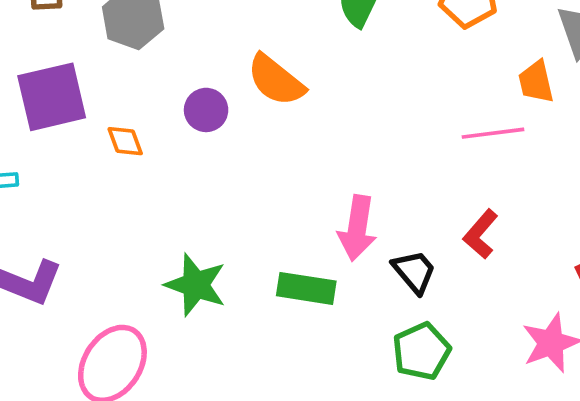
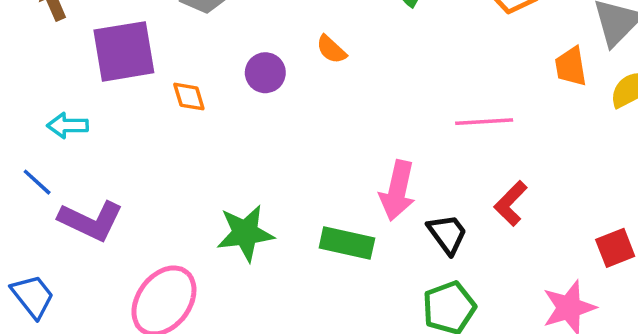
orange semicircle: (276, 80) -> (331, 49), size x0.6
pink line: (493, 133) -> (484, 122), moved
green star: (196, 285) -> (245, 233), turned -30

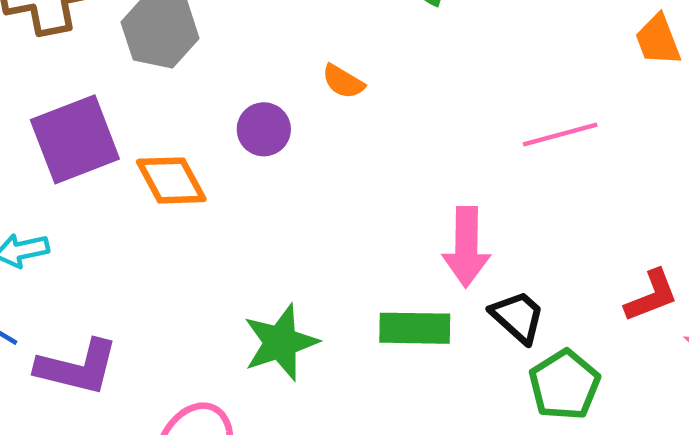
orange diamond: (189, 97) -> (171, 180), size x1.5
red L-shape: (511, 203) -> (651, 296), moved, turned -144
black trapezoid: (447, 234) -> (518, 317), moved

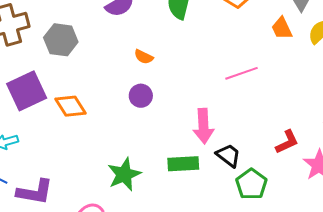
purple circle: (264, 129) -> (141, 96), moved

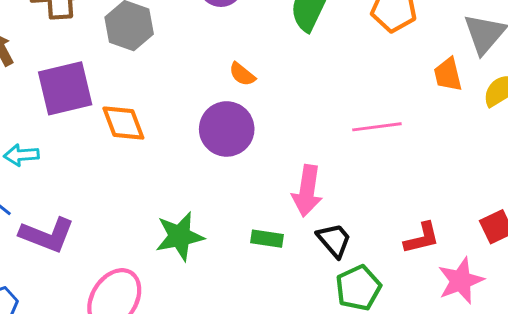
purple circle: (141, 96) -> (227, 129), size x1.6
green rectangle: (183, 164) -> (267, 239), size x0.7

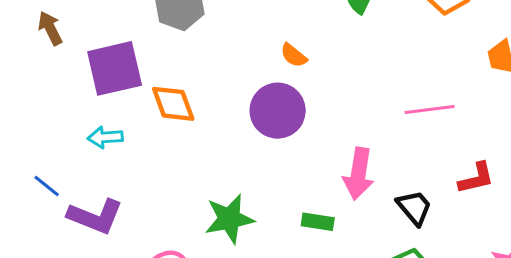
cyan arrow: (21, 155) -> (105, 137), moved
red L-shape: (422, 238) -> (476, 178), moved
black trapezoid: (334, 240) -> (414, 208), moved

